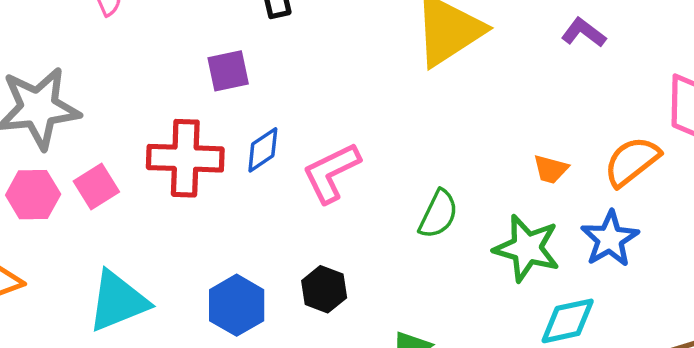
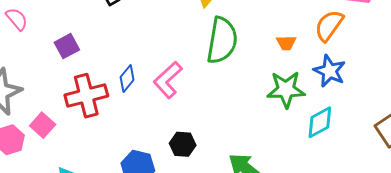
purple square: (228, 71) -> (67, 46), moved
green semicircle: (438, 214) -> (222, 40), moved, size x1.6

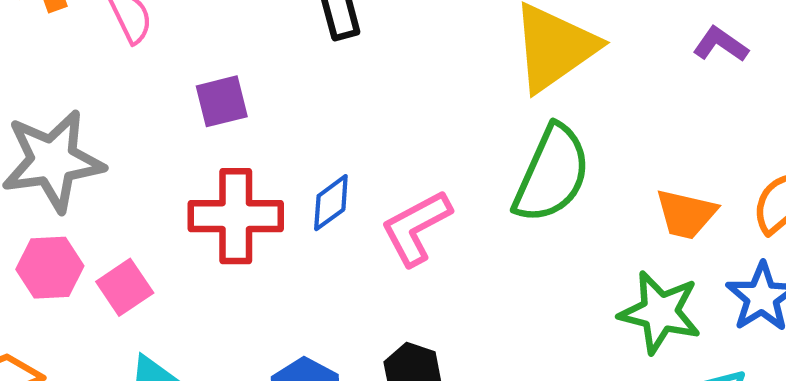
orange trapezoid: (286, 43) -> (686, 214), size x1.4
pink square: (43, 125) -> (125, 287), moved

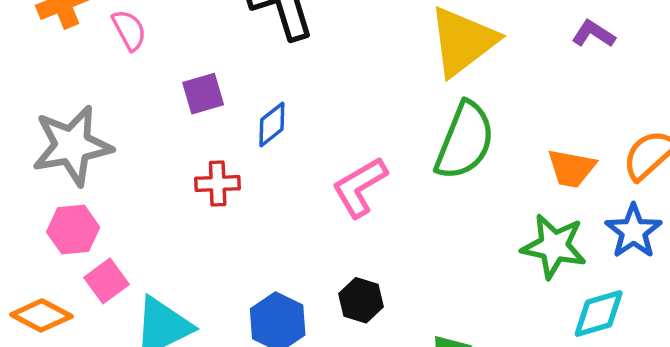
blue diamond: (331, 203) -> (272, 124), moved
red cross: (236, 216) -> (218, 184), size x0.6
pink square: (125, 287) -> (107, 281), moved

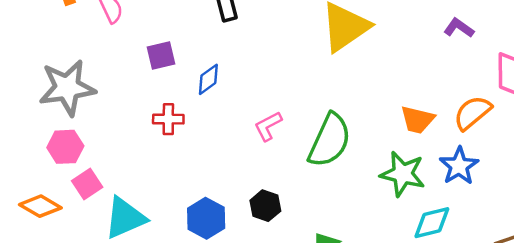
purple L-shape: (593, 34) -> (459, 28), moved
green semicircle: (465, 141) -> (330, 140), moved
pink L-shape: (360, 187) -> (268, 126), size x0.7

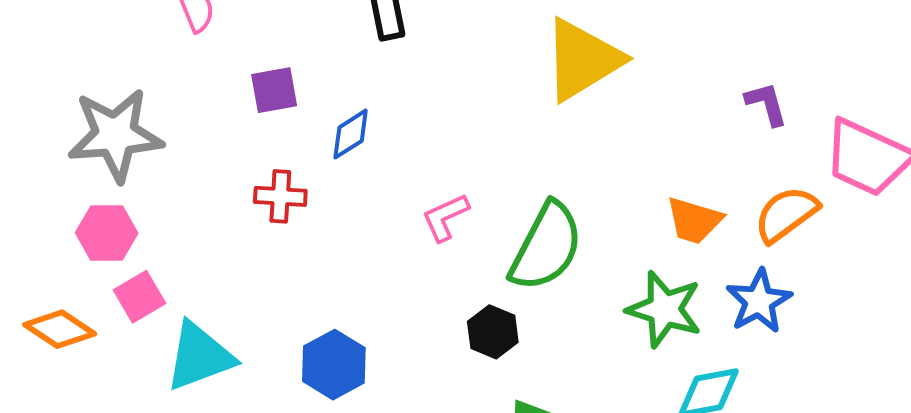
purple L-shape: (459, 28) -> (766, 104), moved, turned 36
black hexagon: (265, 206) -> (493, 332), moved

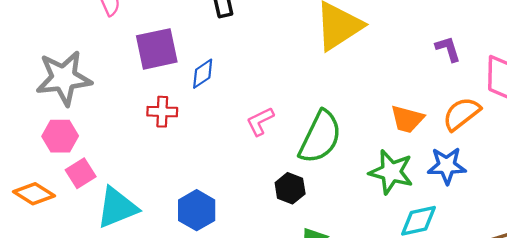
purple square: (274, 90) -> (157, 49), size x1.5
blue star: (759, 301) -> (447, 166), turned 30

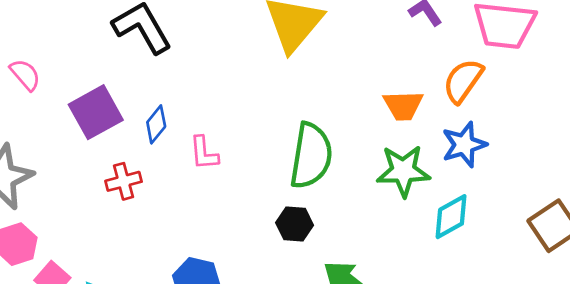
pink L-shape: (260, 121) -> (204, 153), moved, turned -52

